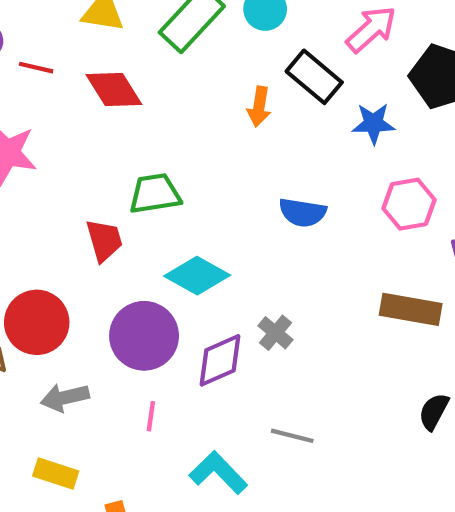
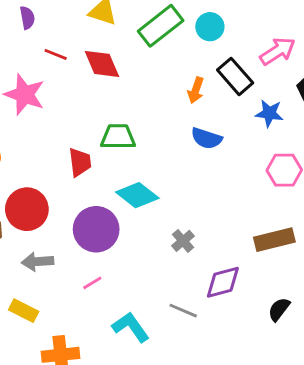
red line: (36, 68) -> (56, 54), moved
blue semicircle: (303, 212) -> (207, 138), moved
brown rectangle: (411, 309) -> (274, 240), turned -33
purple diamond: (220, 360) -> (223, 282), moved
pink line: (151, 416) -> (92, 283), turned 42

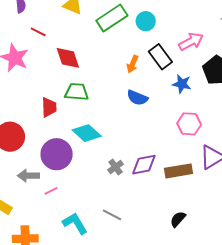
red diamond: (102, 64) -> (68, 58), moved
gray arrow: (38, 262) -> (28, 176), moved
purple diamond: (223, 282) -> (144, 165), moved

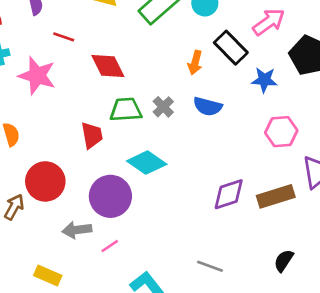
gray cross: (116, 167) -> (163, 107), moved
gray line: (112, 215) -> (210, 266), moved

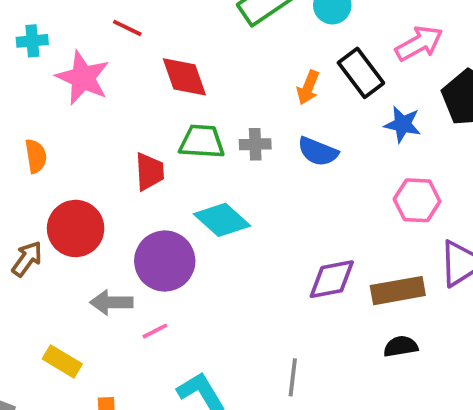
gray cross: (163, 107) -> (255, 144), turned 35
black semicircle: (284, 261) -> (401, 346), moved, turned 40
gray line: (210, 266) -> (293, 377), turned 70

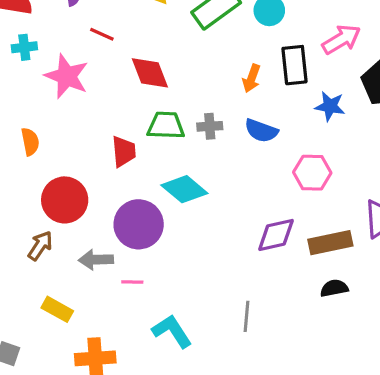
black rectangle: (361, 73) -> (295, 65), turned 33
pink hexagon: (417, 200) -> (312, 173), moved
brown arrow: (27, 259) -> (40, 246), moved
pink line: (155, 331) -> (132, 282), turned 30

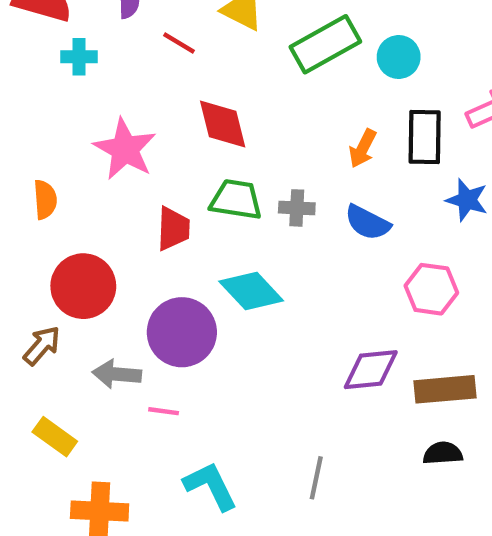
red line: (102, 34) -> (179, 43), moved
cyan cross: (24, 47) -> (79, 57), moved
pink star: (67, 76) -> (125, 149), moved

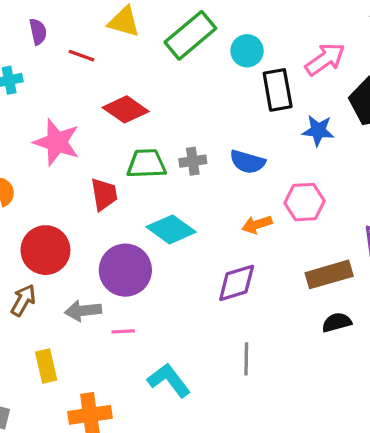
cyan circle: (399, 57) -> (247, 51), moved
red diamond: (223, 124) -> (126, 109), turned -30
orange arrow: (363, 148) -> (257, 224), moved, turned 56
purple diamond: (371, 370) -> (237, 283), moved
yellow rectangle: (55, 437) -> (46, 366), turned 52

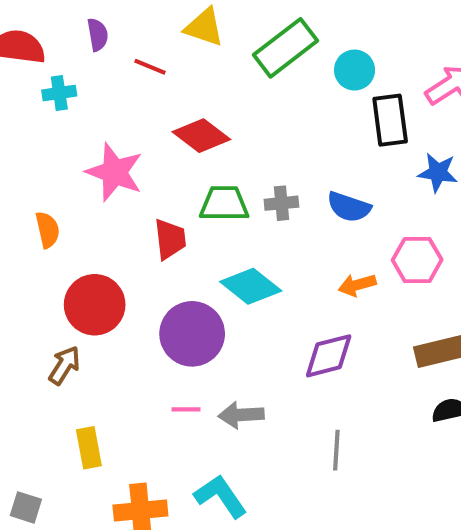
gray arrow: (83, 311) -> (241, 415), moved
cyan L-shape: (169, 380) -> (221, 496), moved

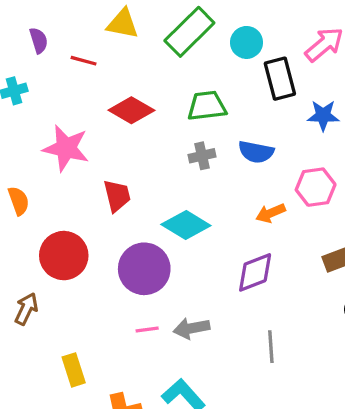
green trapezoid: (224, 204) -> (207, 106), moved
brown arrow: (64, 365) -> (26, 309), moved

